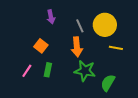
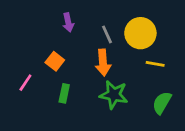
pink line: (27, 71) -> (25, 83), moved
green semicircle: (108, 83) -> (162, 103), moved

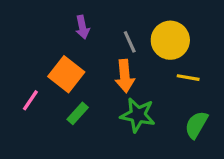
orange square: (55, 61) -> (66, 74), size x1.5
green rectangle: (64, 93) -> (78, 113), turned 30

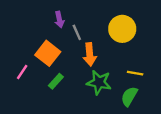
gray line: (130, 42) -> (77, 32), moved
yellow line: (188, 78) -> (135, 73), moved
green semicircle: (196, 125) -> (129, 96), moved

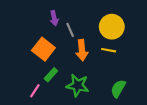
pink line: (22, 72) -> (35, 91), moved
yellow line: (135, 73) -> (109, 50), moved
green star: (99, 82) -> (78, 85), moved

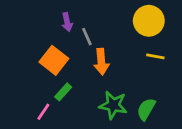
yellow circle: (112, 27) -> (149, 21), moved
yellow line: (109, 50) -> (155, 56), moved
green star: (78, 85) -> (113, 105), moved

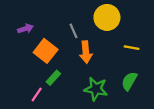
yellow circle: (149, 21) -> (107, 17), moved
purple arrow: (67, 22) -> (25, 29), moved, turned -96
green semicircle: (146, 109) -> (129, 81), moved

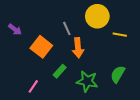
purple arrow: (25, 29) -> (15, 29), moved, turned 56
yellow line: (132, 48) -> (120, 35), moved
green rectangle: (53, 78) -> (60, 71), moved

